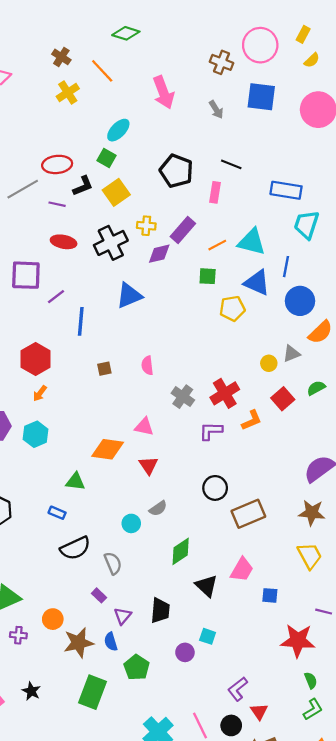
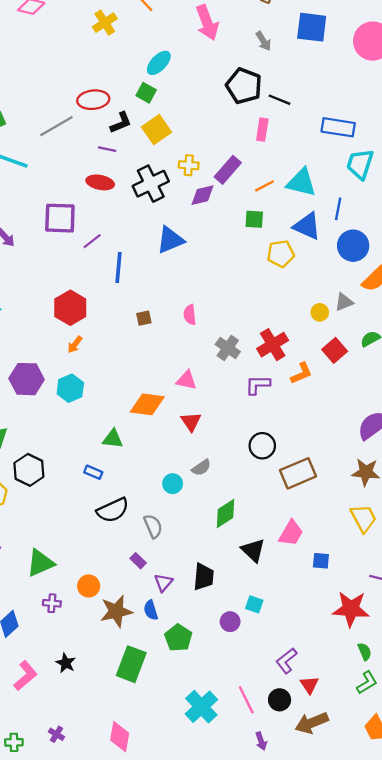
black pentagon: (176, 171) -> (244, 86), moved
purple line: (57, 204) -> (107, 149), moved

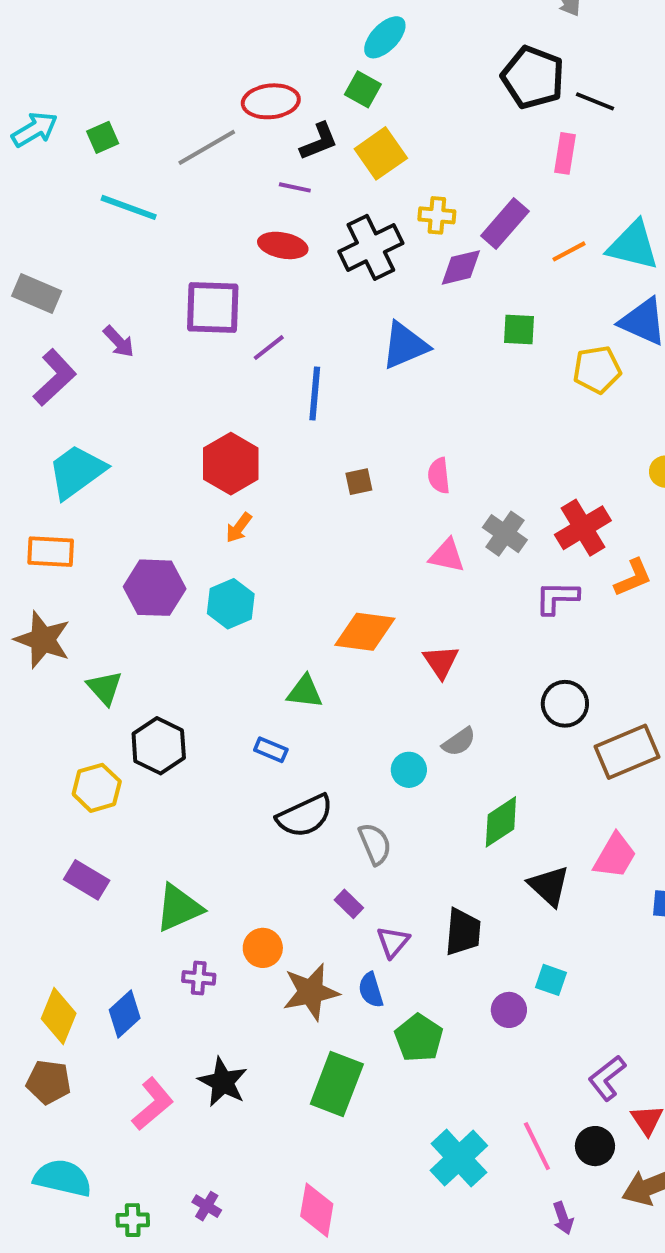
green square: (254, 219) -> (519, 330), moved
pink triangle: (186, 380) -> (447, 556), moved
black star: (66, 663) -> (223, 1082), size x1.4

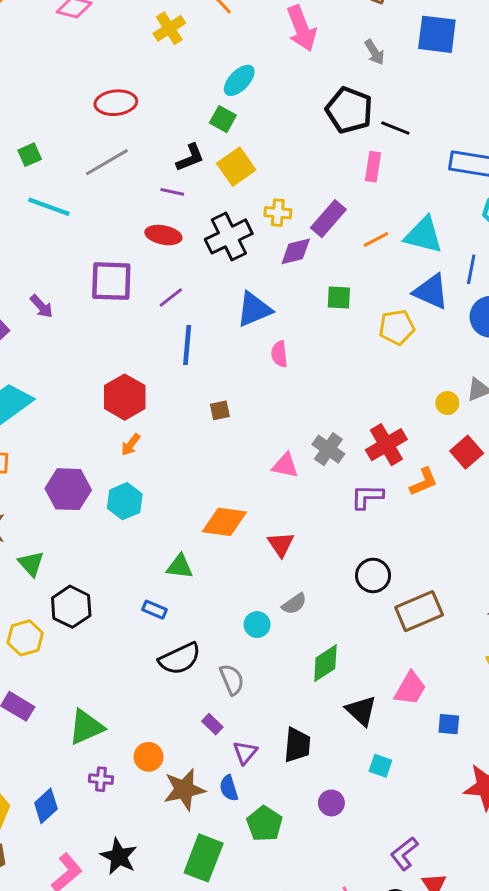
red ellipse: (271, 101) -> (116, 103), moved
purple line: (269, 348) -> (171, 297), moved
pink semicircle: (439, 476) -> (279, 354), moved
cyan square: (551, 980) -> (380, 766), moved

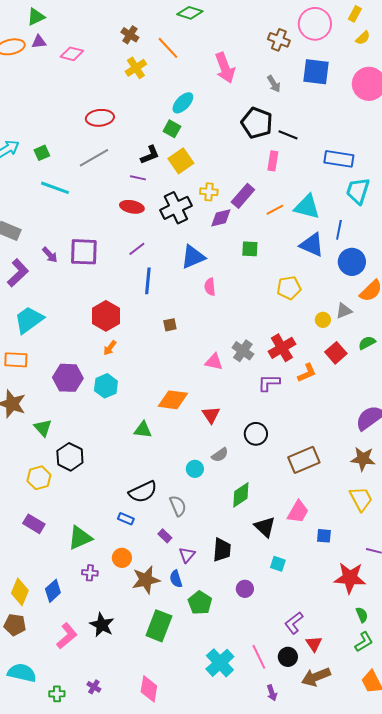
purple square: (111, 281) -> (84, 252), moved
yellow pentagon: (397, 327) -> (289, 288), moved
black circle: (373, 575) -> (256, 434), moved
blue rectangle: (154, 610) -> (126, 519), moved

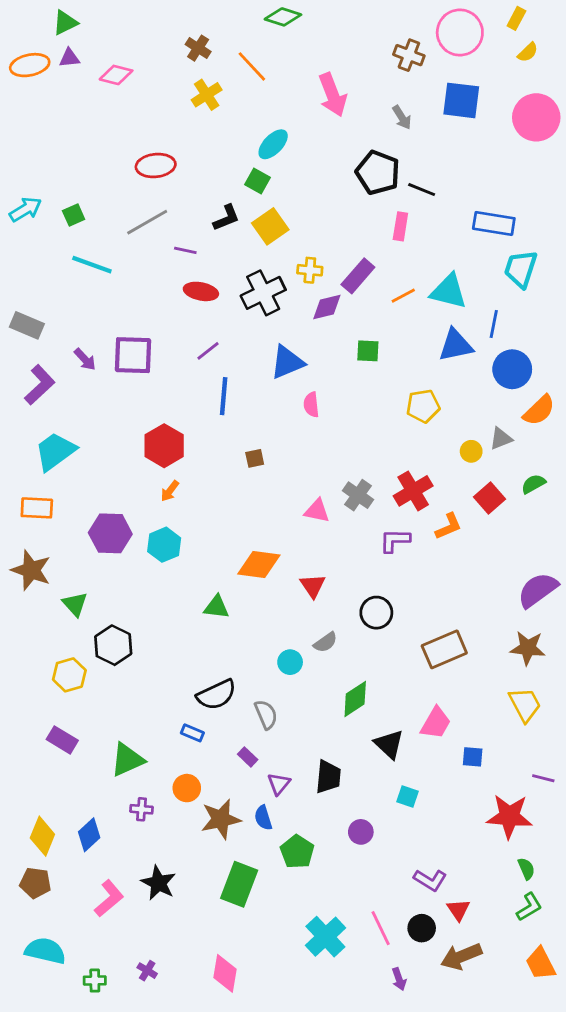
purple line: (138, 178) -> (185, 250), moved
blue triangle: (312, 245) -> (456, 345), turned -36
purple L-shape: (294, 623) -> (430, 880), turned -110

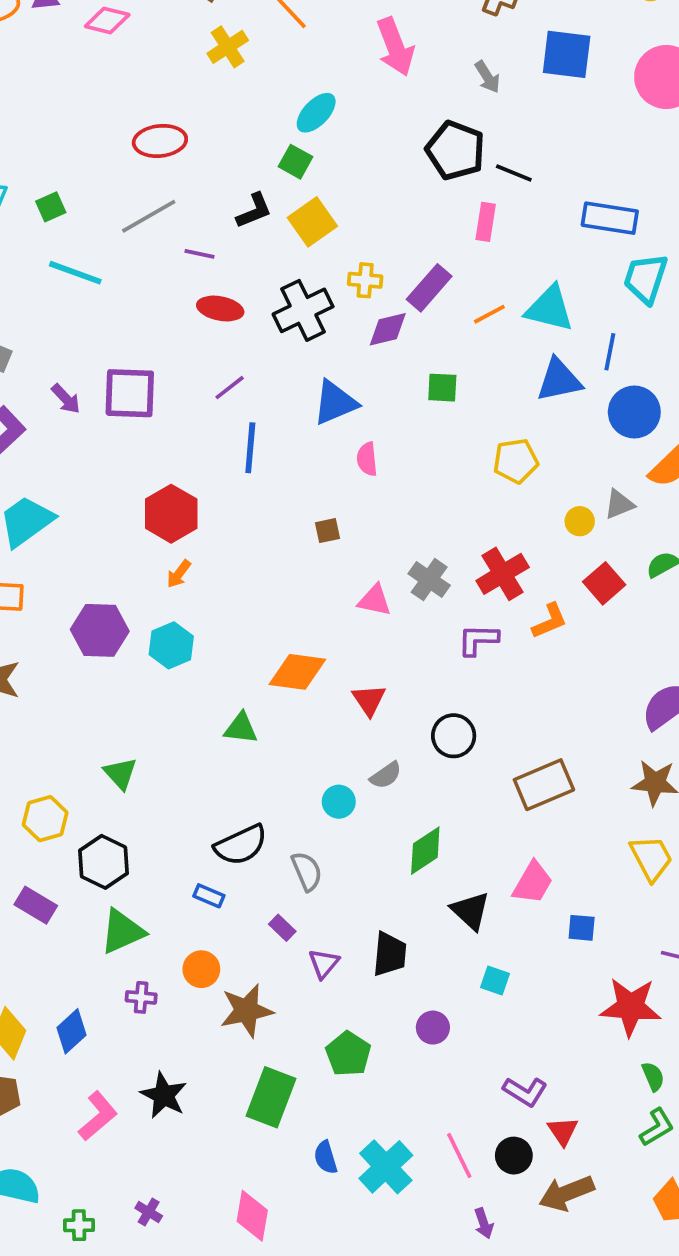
brown square: (255, 458) -> (327, 531), moved
green triangle: (75, 604) -> (120, 773), moved
black hexagon: (113, 645) -> (103, 862), moved
blue semicircle: (263, 818) -> (326, 1157), moved

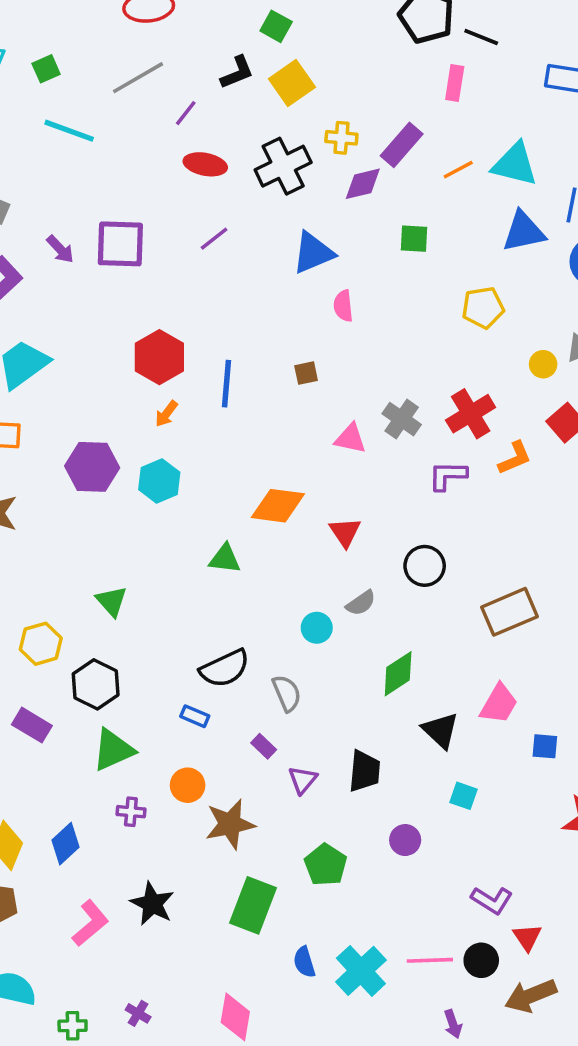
purple line: (199, 254) -> (186, 113), turned -64
blue line: (250, 448) -> (226, 384), moved
pink line: (459, 1156) -> (430, 960), turned -66

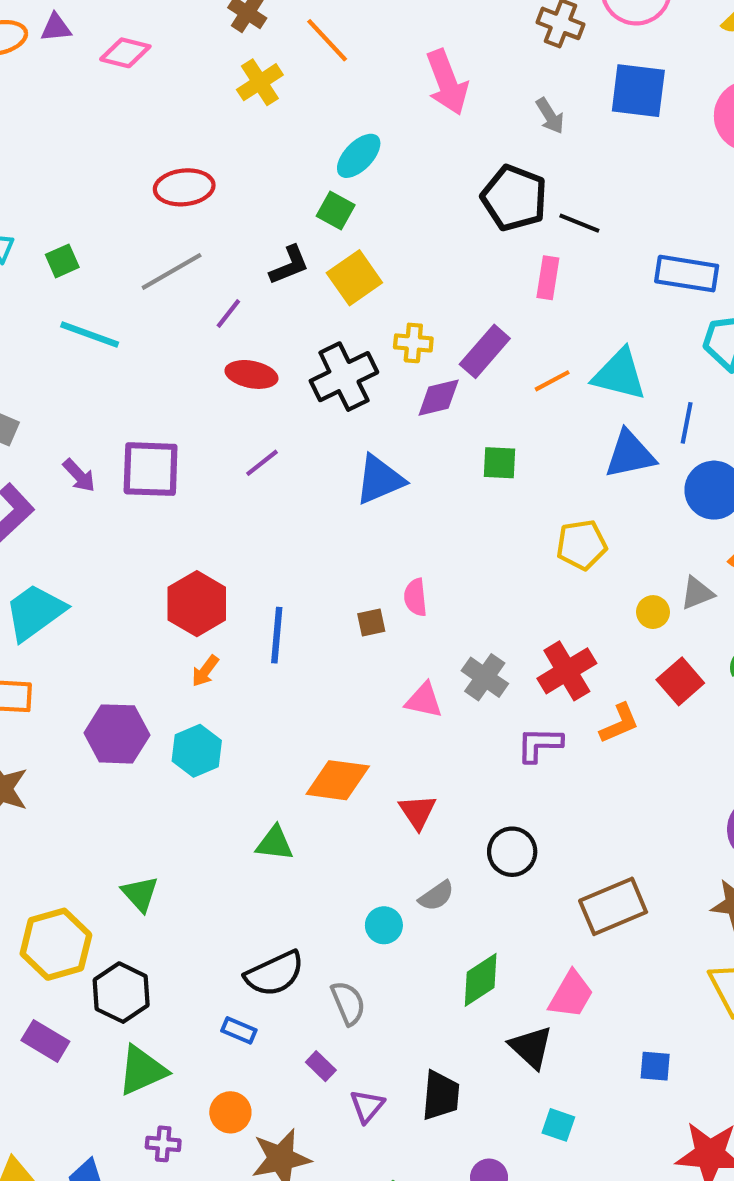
pink semicircle: (343, 306) -> (415, 597), moved
yellow hexagon: (41, 644) -> (56, 944), size x1.4
pink trapezoid: (499, 704) -> (571, 995), moved

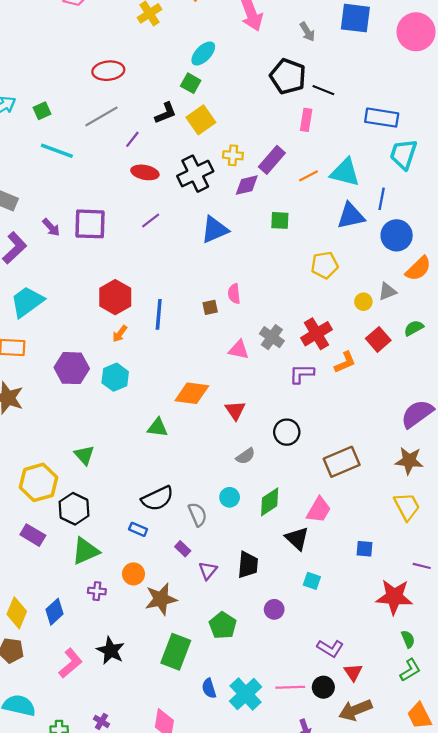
cyan circle: (384, 925) -> (230, 497), moved

